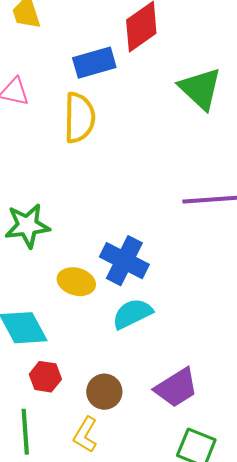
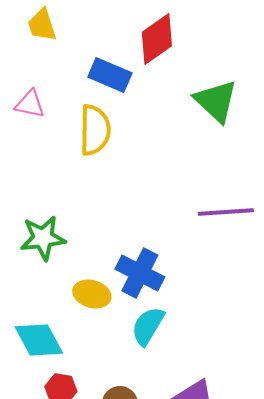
blue rectangle: (94, 63) -> (110, 75), turned 39
cyan semicircle: (132, 314) -> (148, 326), turned -33

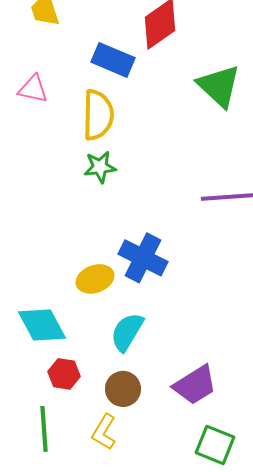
green star: (43, 238) -> (100, 167), moved, size x0.7
yellow ellipse: (92, 294) -> (95, 279), turned -36
cyan semicircle: (148, 326) -> (127, 332), moved

